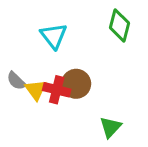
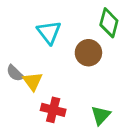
brown circle: (76, 84) -> (88, 53), moved
red cross: (57, 90) -> (53, 110), moved

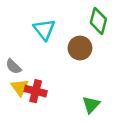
yellow triangle: (33, 81) -> (20, 87), moved
red cross: (53, 110) -> (36, 91), moved

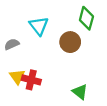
gray semicircle: (13, 66) -> (12, 44), moved, turned 112
green triangle: (91, 105) -> (80, 92), turned -35

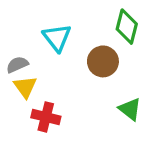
yellow triangle: (17, 77) -> (25, 87), moved
green triangle: (80, 92) -> (130, 109), moved

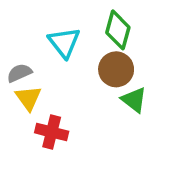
green diamond: (127, 27) -> (118, 30), moved
green triangle: (130, 109) -> (134, 100), moved

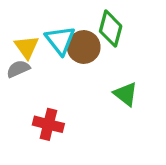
brown circle: (116, 69) -> (84, 47), moved
yellow triangle: (28, 98) -> (27, 47), moved

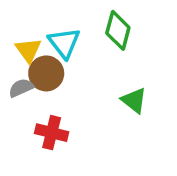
brown circle: (84, 47) -> (46, 73), moved
gray semicircle: (18, 69) -> (21, 88), moved

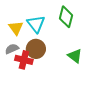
brown circle: (46, 73) -> (36, 49), moved
red cross: (52, 133) -> (24, 60), moved

